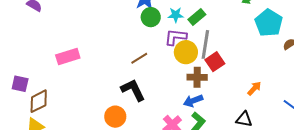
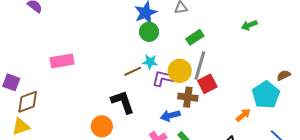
cyan star: (176, 15) -> (150, 62), moved
cyan pentagon: (269, 23) -> (266, 95), moved
purple L-shape: (176, 37) -> (163, 78), moved
blue arrow: (193, 101) -> (170, 116), moved

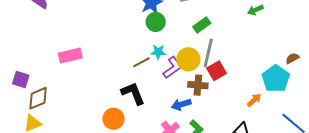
purple L-shape: (163, 78) -> (173, 68), turned 135

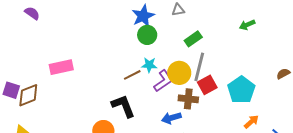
cyan pentagon: (276, 79) -> (241, 90), moved
brown diamond: (38, 98) -> (28, 95), moved
orange arrow: (254, 100) -> (251, 122), moved

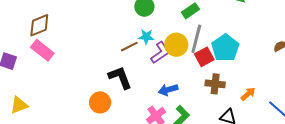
pink rectangle: (61, 67) -> (42, 50), moved, turned 50
cyan pentagon: (241, 90) -> (225, 48), moved
brown diamond: (28, 95) -> (39, 25), moved
brown cross: (188, 99) -> (215, 84), moved

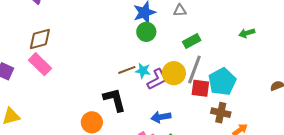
cyan star: (146, 37) -> (143, 71), moved
red square: (204, 57) -> (200, 88), turned 30
brown cross: (215, 84) -> (221, 113), moved

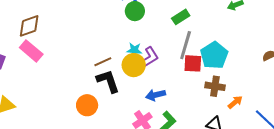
brown line: (127, 70) -> (103, 62), moved
yellow circle: (174, 73) -> (134, 65), moved

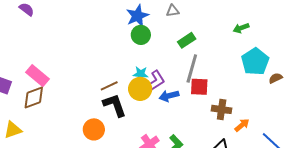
brown diamond: (29, 26) -> (34, 98), moved
cyan pentagon: (214, 55) -> (255, 61), moved
blue arrow: (156, 95) -> (169, 96), moved

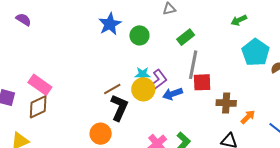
blue star: (137, 16) -> (110, 24), moved
black L-shape: (115, 105) -> (119, 108), turned 48

